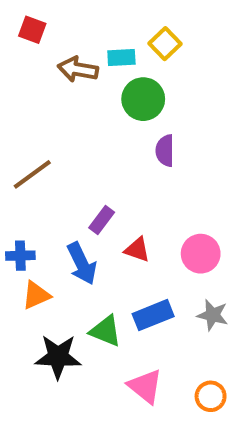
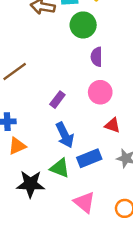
red triangle: (137, 250) -> (112, 125), moved
pink circle: (201, 254) -> (100, 92), moved
blue arrow: (82, 264) -> (65, 135), moved

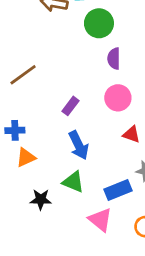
blue rectangle: (89, 158) -> (118, 190), moved
black star: (31, 184) -> (41, 199), size x0.7

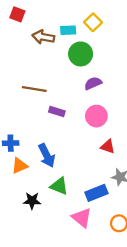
purple semicircle: (114, 59) -> (93, 83), turned 66
brown line: (23, 75) -> (34, 89), moved, turned 45
purple rectangle: (70, 106) -> (57, 112), moved, turned 70
blue arrow: (79, 145) -> (47, 156), moved

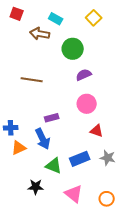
yellow square: (93, 22) -> (94, 18), moved
cyan rectangle: (68, 30) -> (56, 19), moved, turned 32
purple rectangle: (57, 112) -> (52, 118), moved, turned -32
blue rectangle: (96, 193) -> (80, 159), moved
black star: (32, 201) -> (36, 187), moved

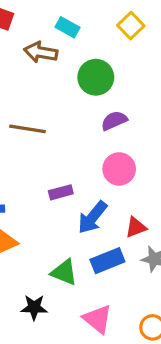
red triangle: (97, 131) -> (136, 227), moved, turned -40
blue arrow: (43, 139) -> (92, 217), moved, turned 65

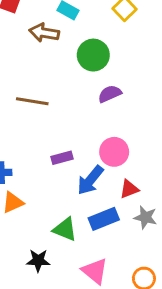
pink circle: (119, 169) -> (114, 152), moved

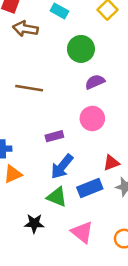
brown arrow: (44, 33) -> (25, 29), moved
pink circle: (114, 152) -> (92, 118), moved
blue arrow: (90, 180) -> (62, 167), moved

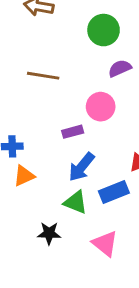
pink circle: (92, 118) -> (101, 107), moved

